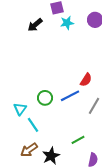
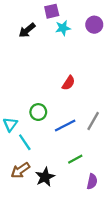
red semicircle: (86, 80) -> (69, 83), moved
blue line: (70, 96) -> (65, 125), moved

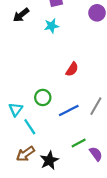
cyan star: (63, 28) -> (51, 26), moved
black arrow: (27, 30) -> (21, 15), moved
purple semicircle: (92, 181) -> (96, 154), moved, turned -48

